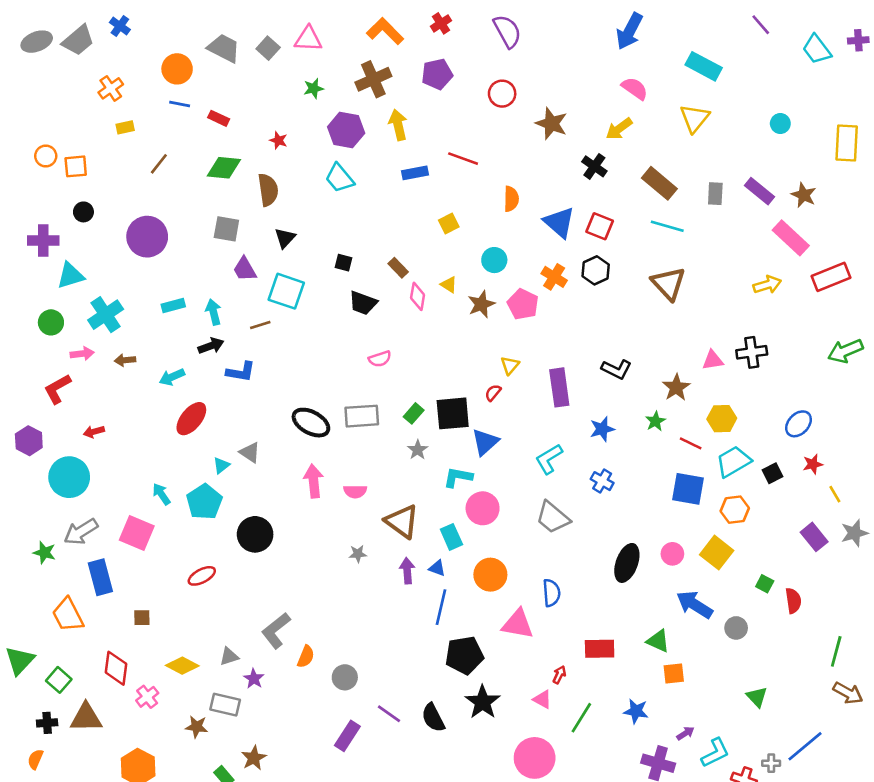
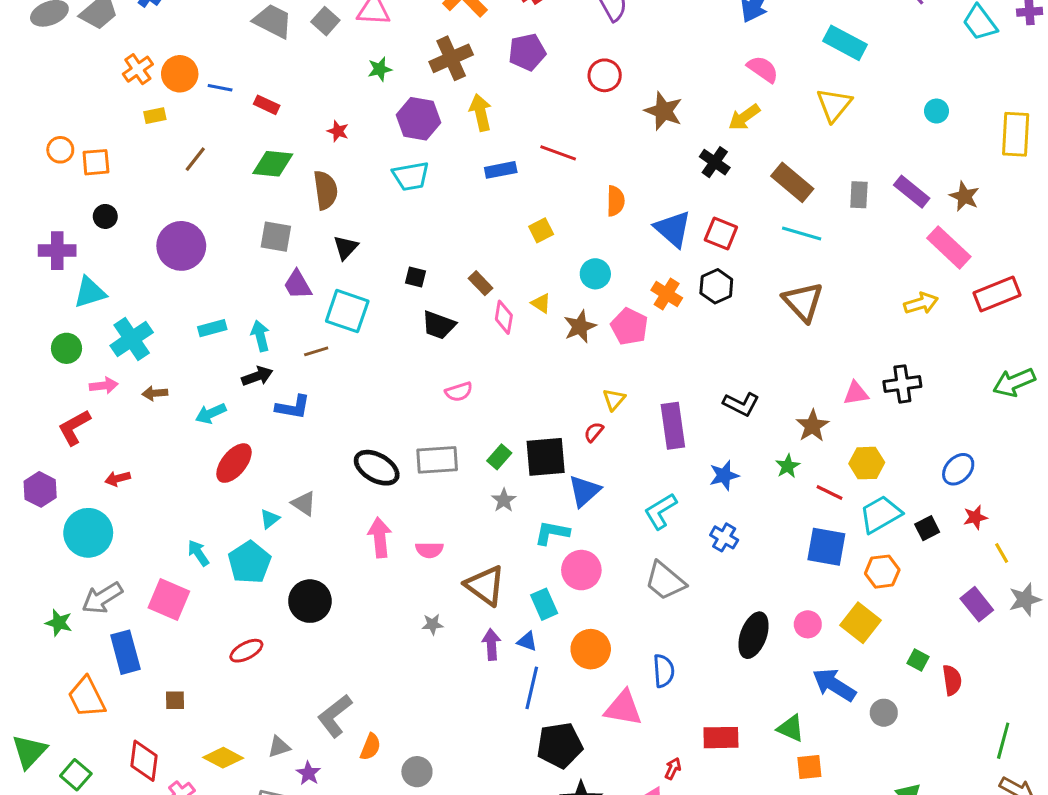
orange circle: (177, 69) -> (180, 74), moved
cyan trapezoid: (340, 178) -> (411, 176), turned -60

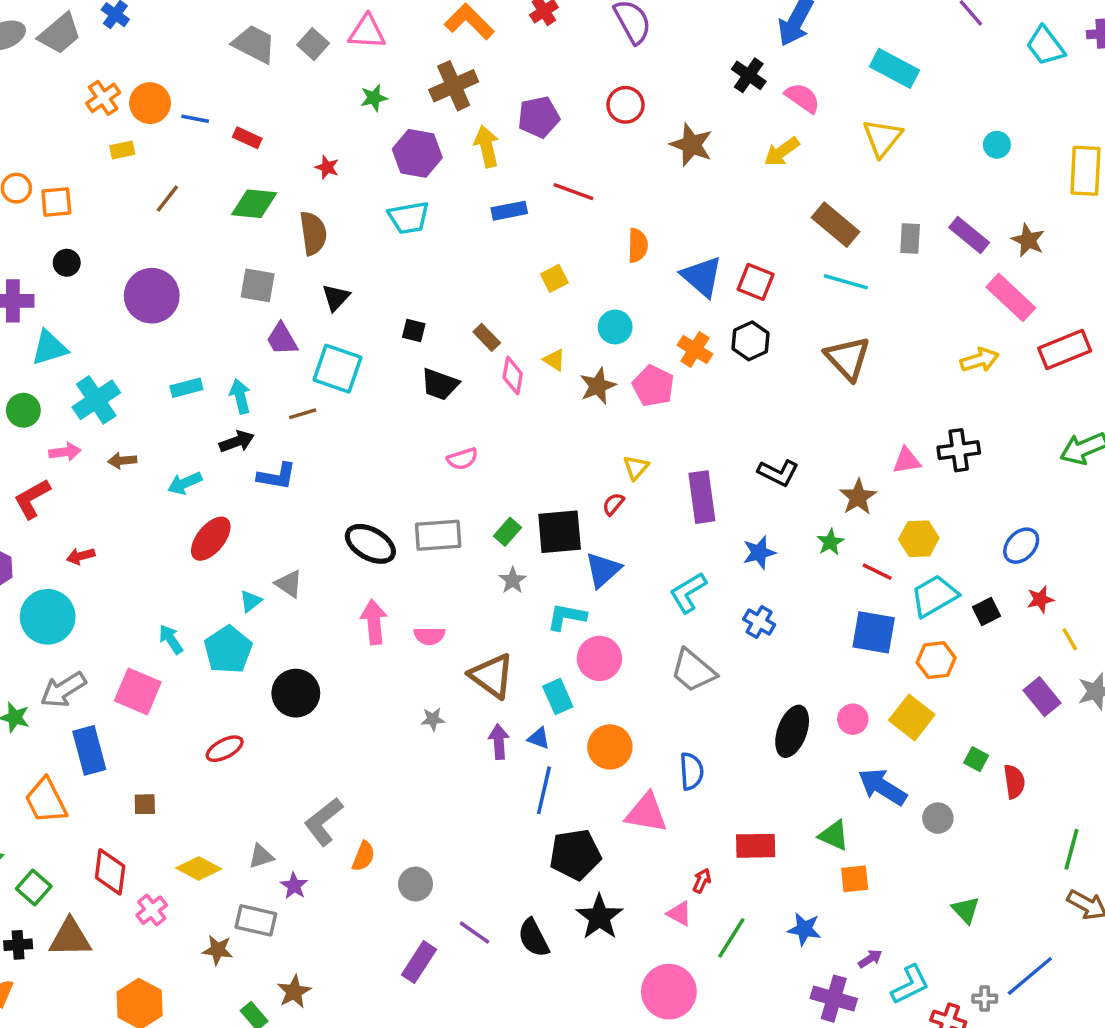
purple pentagon: (527, 52) -> (539, 117), moved
black cross: (715, 162) -> (749, 75), moved

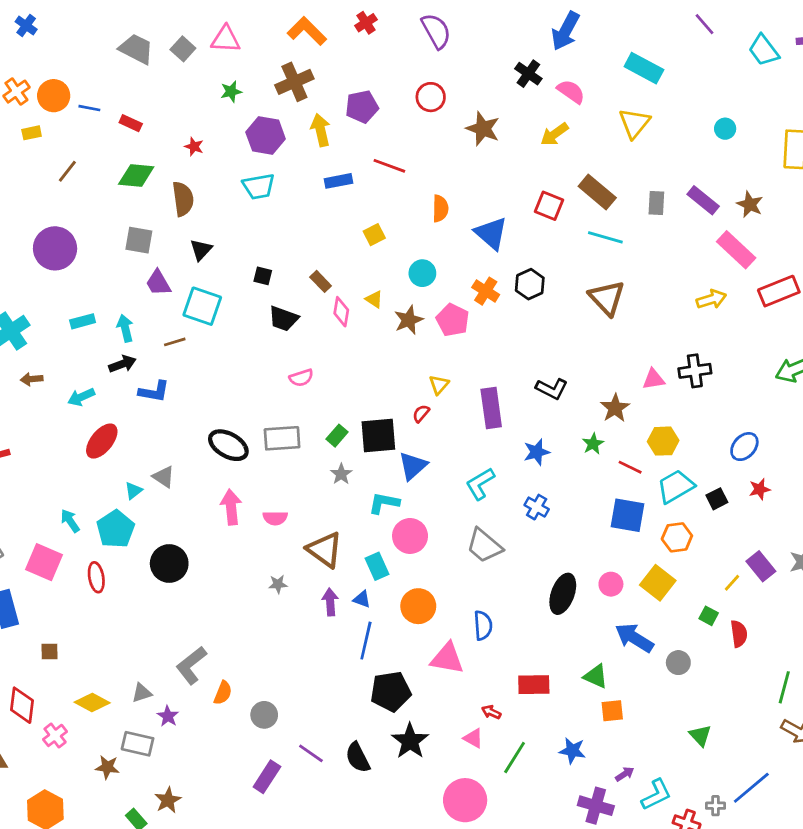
red square: (756, 282) -> (549, 206), moved
yellow line: (1070, 639) -> (732, 583), moved, turned 72
red ellipse: (225, 749) -> (96, 577), moved, turned -72
red arrow: (702, 881) -> (491, 712), turned -90

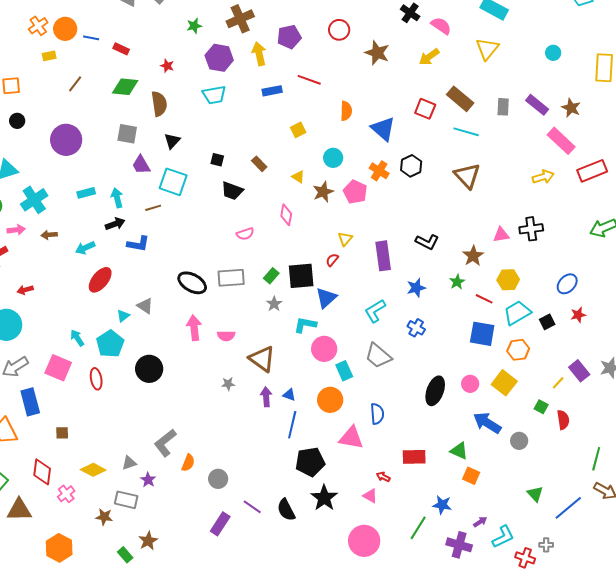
pink diamond: (341, 312) -> (286, 215), moved
cyan rectangle: (377, 566) -> (344, 371), moved
orange square: (612, 711) -> (471, 476), turned 30
green line: (515, 758) -> (418, 528), moved
blue line: (751, 788) -> (568, 508), moved

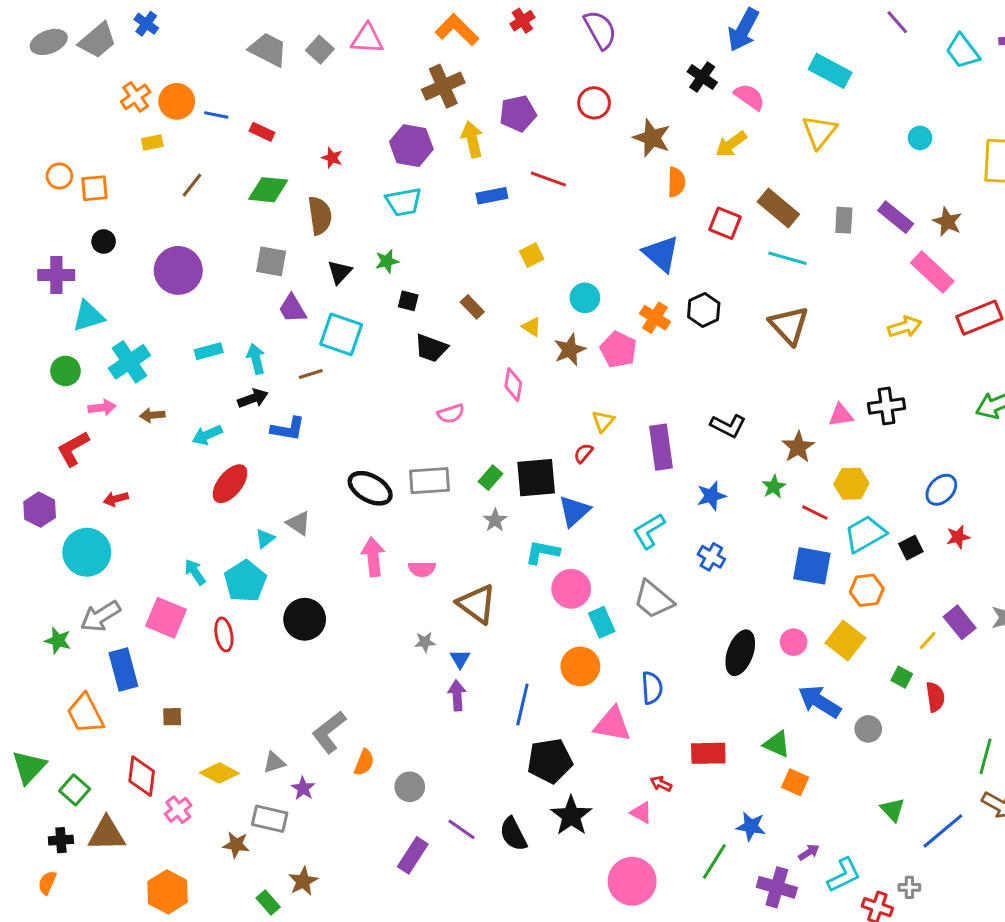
green star: (194, 26) -> (387, 261), moved
orange semicircle: (346, 111) -> (676, 182), moved
blue triangle: (289, 395) -> (460, 659), moved, turned 40
purple arrow: (266, 397) -> (457, 695), moved

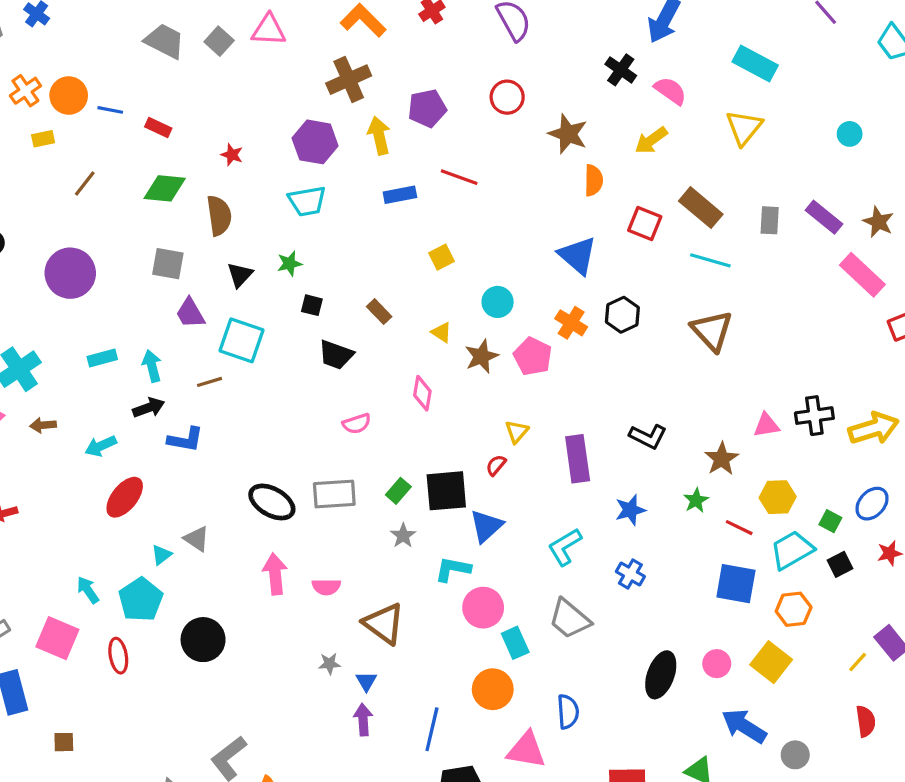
yellow arrow: (905, 327) -> (874, 428), moved, size x1.4
green square: (902, 677) -> (830, 521), moved

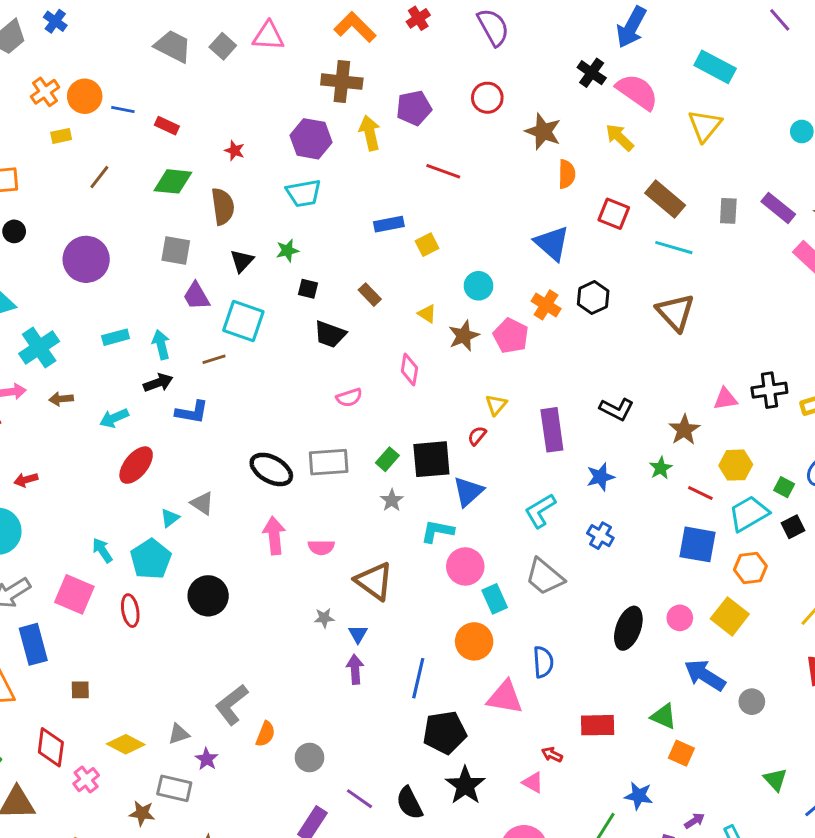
brown cross: (349, 80) -> (342, 82), turned 30
pink semicircle: (670, 91) -> (637, 92), size x1.4
yellow arrow: (651, 140) -> (620, 137), turned 80
blue rectangle: (400, 195) -> (389, 224), moved

